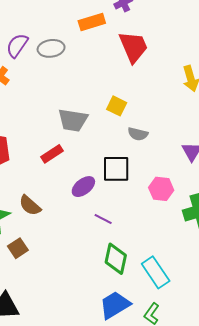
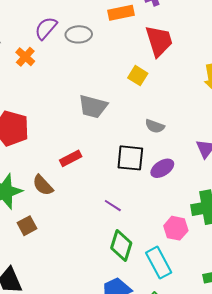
yellow square: (117, 106) -> (138, 76), moved
red rectangle: (52, 154) -> (71, 158), moved
purple ellipse: (83, 187) -> (162, 168), moved
pink hexagon: (161, 189) -> (176, 228), moved

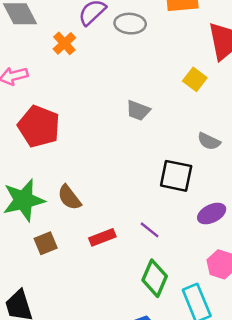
gray trapezoid: (93, 106) -> (138, 110), size x0.7
red rectangle: (71, 158) -> (102, 237), moved
purple ellipse: (162, 168) -> (212, 213), moved

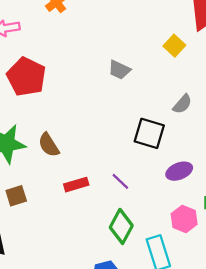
gray semicircle: (209, 141) -> (182, 104), turned -80
brown square: (46, 243) -> (16, 196), moved

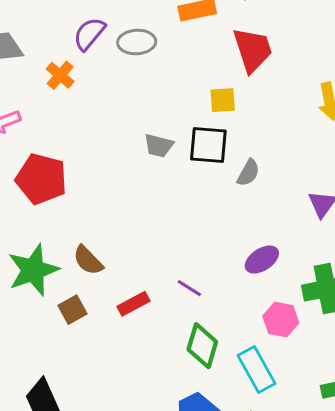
yellow square: (174, 46) -> (223, 100), turned -35
black square: (149, 133) -> (208, 145), moved
brown square: (16, 196) -> (73, 310), moved

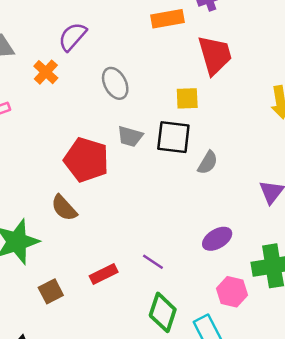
gray ellipse: (137, 42) -> (115, 83), moved, turned 64
red pentagon: (41, 179) -> (86, 160), moved
brown semicircle: (88, 260) -> (64, 208), moved
brown square: (73, 310) -> (51, 291), moved

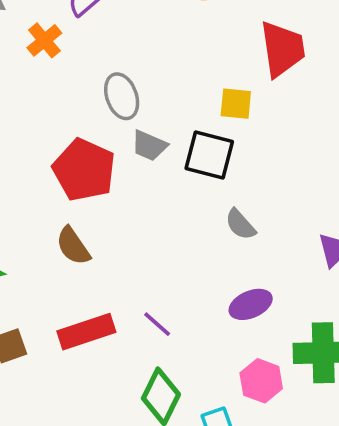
gray ellipse: (115, 83) -> (122, 96), moved
gray semicircle: (208, 163) -> (240, 224), moved, turned 100
brown semicircle: (64, 208) -> (73, 246), moved
red rectangle: (104, 274) -> (86, 332), size x1.4

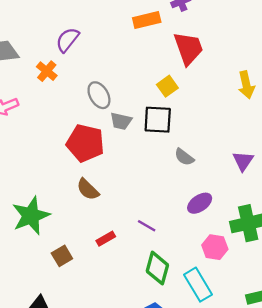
yellow square: (236, 104) -> (167, 86), turned -30
red rectangle: (86, 332) -> (106, 239), size x0.6

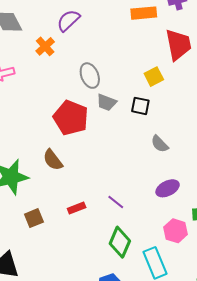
black square: (158, 120) -> (140, 106), size x0.7
brown semicircle: (88, 189) -> (53, 160), moved

